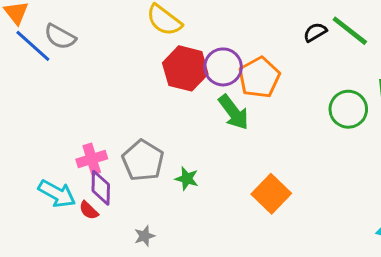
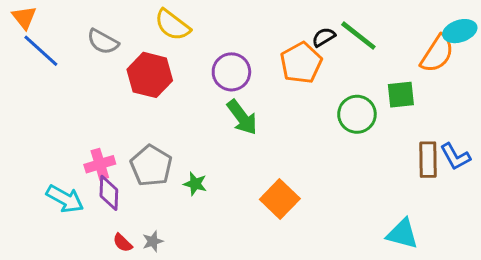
gray semicircle: (60, 37) -> (103, 42), moved
red hexagon: (185, 68) -> (150, 75), moved
orange pentagon: (259, 77) -> (301, 63), moved
red semicircle: (89, 210) -> (123, 243), moved

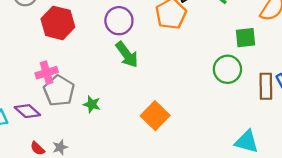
green circle: (357, 114) -> (227, 69), moved
pink cross: (100, 164) -> (47, 73), moved
purple diamond: (109, 193) -> (27, 111), turned -50

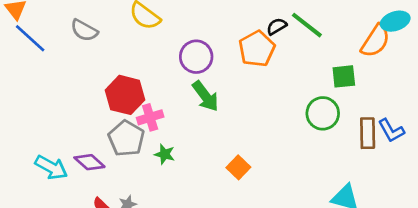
red hexagon: (58, 23) -> (125, 95), moved
pink cross: (47, 73) -> (150, 117), moved
orange square: (155, 116) -> (238, 167), size x0.7

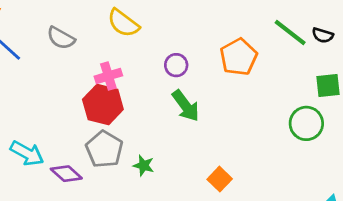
black semicircle: (277, 26) -> (323, 35), moved, turned -132
purple circle: (196, 57) -> (176, 65), size x0.7
pink cross: (150, 117) -> (108, 76), moved
cyan arrow: (51, 167) -> (27, 153), moved

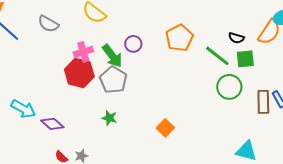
green line: (290, 33) -> (217, 56), moved
black semicircle: (323, 35) -> (236, 38), moved
green arrow: (186, 106) -> (112, 56), moved
gray pentagon: (104, 149) -> (113, 80), moved

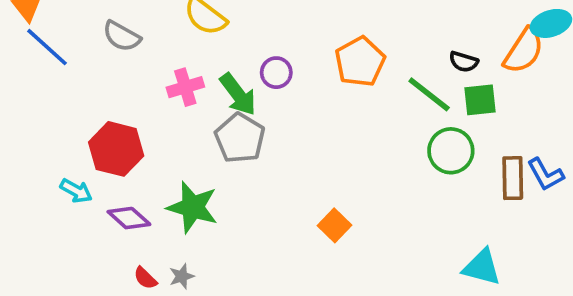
red hexagon: (79, 73) -> (116, 149), moved
cyan arrow: (23, 109) -> (76, 191), size x0.7
green star: (109, 118) -> (193, 207), moved, size x1.8

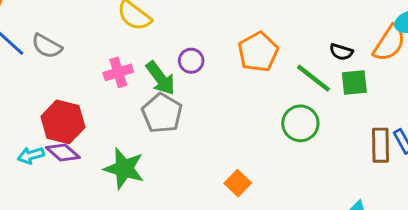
gray semicircle: (122, 36) -> (47, 46), moved
green circle: (451, 151) -> (300, 123), moved
cyan arrow: (76, 191) -> (31, 155), turned 135
purple diamond: (129, 218) -> (63, 152), moved

